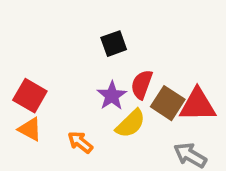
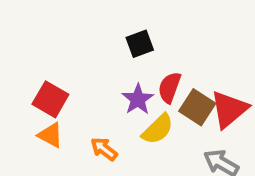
red triangle: (198, 105) -> (229, 109), turned -39

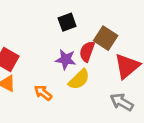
purple star: (138, 99) -> (66, 59), turned -30
brown square: (197, 107) -> (106, 38), moved

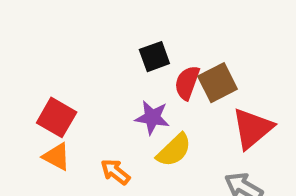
brown square: (106, 38) -> (218, 83), turned 30
red semicircle: (87, 51) -> (187, 83), moved

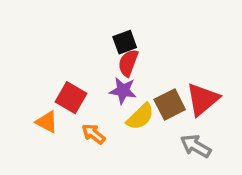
red semicircle: (187, 83) -> (128, 63), moved
brown square: (218, 83) -> (170, 104), moved
red square: (57, 117) -> (71, 98), moved

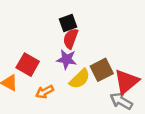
red triangle: (203, 99) -> (126, 81), moved
orange arrow: (94, 134) -> (45, 92), turned -66

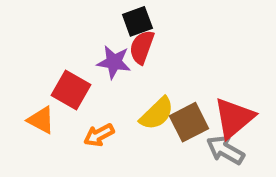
purple star: (67, 59) -> (114, 62), moved
brown square: (102, 70) -> (189, 122), moved

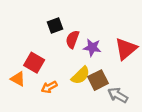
black square: (137, 21) -> (55, 25), moved
purple star: (114, 62) -> (92, 48), moved
red triangle: (234, 118) -> (126, 49), moved

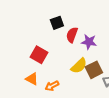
orange triangle: (18, 79) -> (32, 79), moved
orange arrow: (49, 87) -> (52, 86), moved

